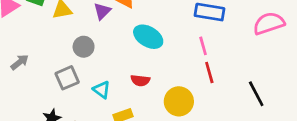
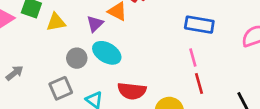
cyan ellipse: (148, 37) -> (107, 53), moved
red semicircle: (140, 80) -> (132, 91), size x1.5

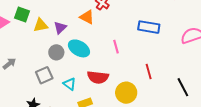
purple triangle: (95, 24) -> (60, 28), moved
pink line: (193, 58) -> (116, 47), moved

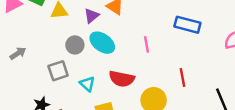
purple triangle: (60, 28) -> (92, 16), moved

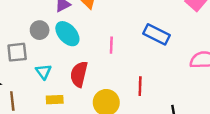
red semicircle: (122, 79) -> (79, 74), turned 80

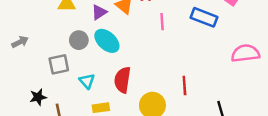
blue rectangle: (157, 34) -> (204, 17), moved
pink line: (111, 45) -> (162, 22), moved

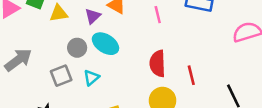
gray arrow: (20, 42) -> (18, 60), size x1.6
red semicircle: (122, 80) -> (158, 63), moved
cyan triangle: (87, 81) -> (91, 78), moved, turned 42

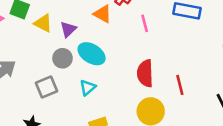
yellow triangle: (59, 13) -> (43, 23), turned 36
purple triangle: (93, 16) -> (68, 29), moved
cyan triangle: (91, 78) -> (88, 88), moved

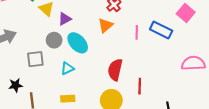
orange triangle: (103, 14) -> (105, 25), moved, turned 35
pink line: (145, 23) -> (137, 32), moved

